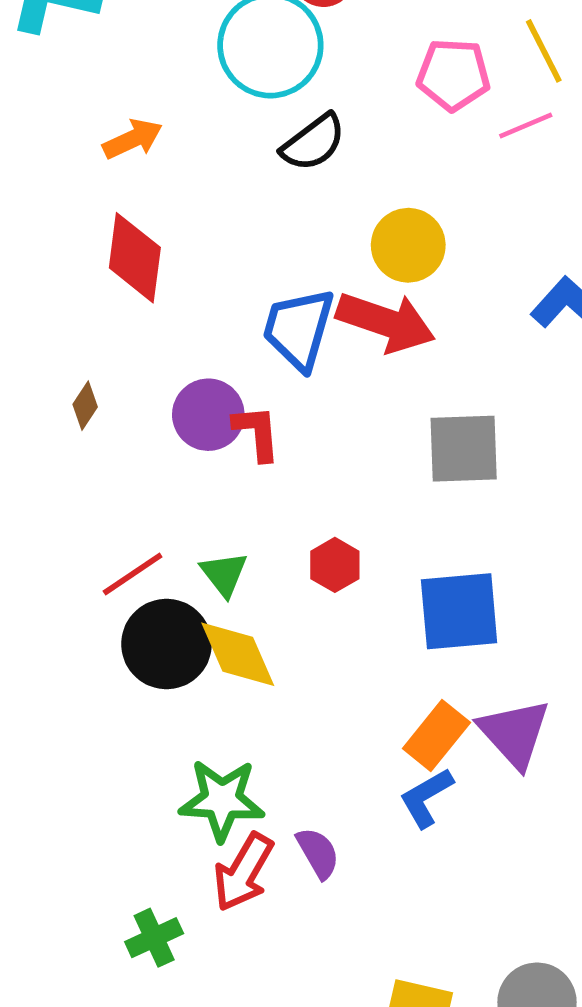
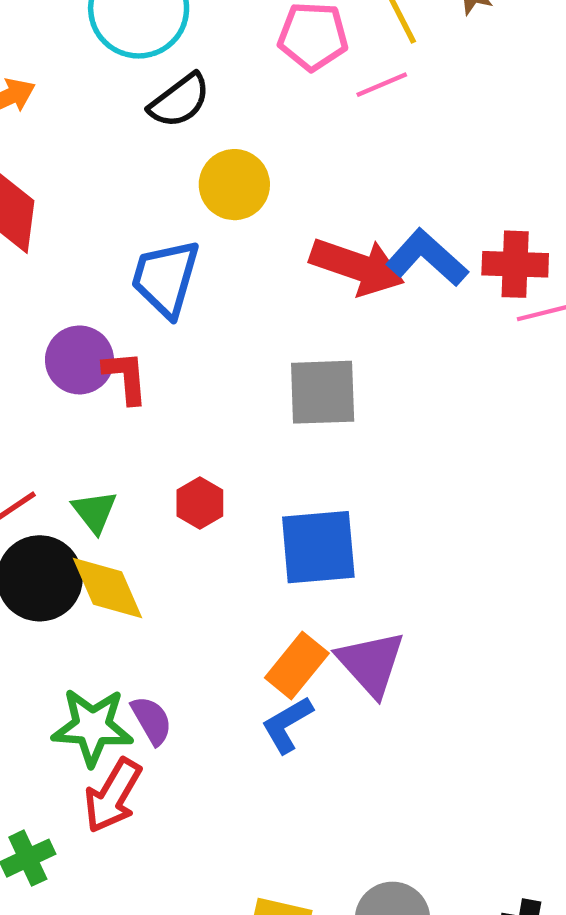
yellow circle: (408, 245) -> (234, 185), moved
red arrow: (386, 322) -> (357, 266), moved
purple semicircle: (318, 853) -> (152, 720), moved

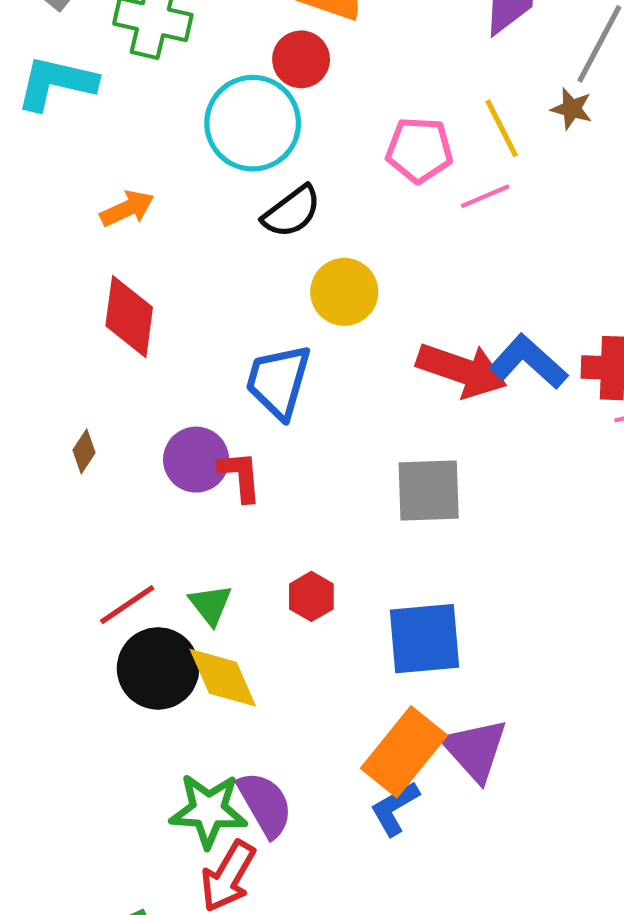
orange rectangle: (297, 665) -> (404, 752), size x1.4
purple semicircle: (152, 720) -> (265, 804), size x1.4

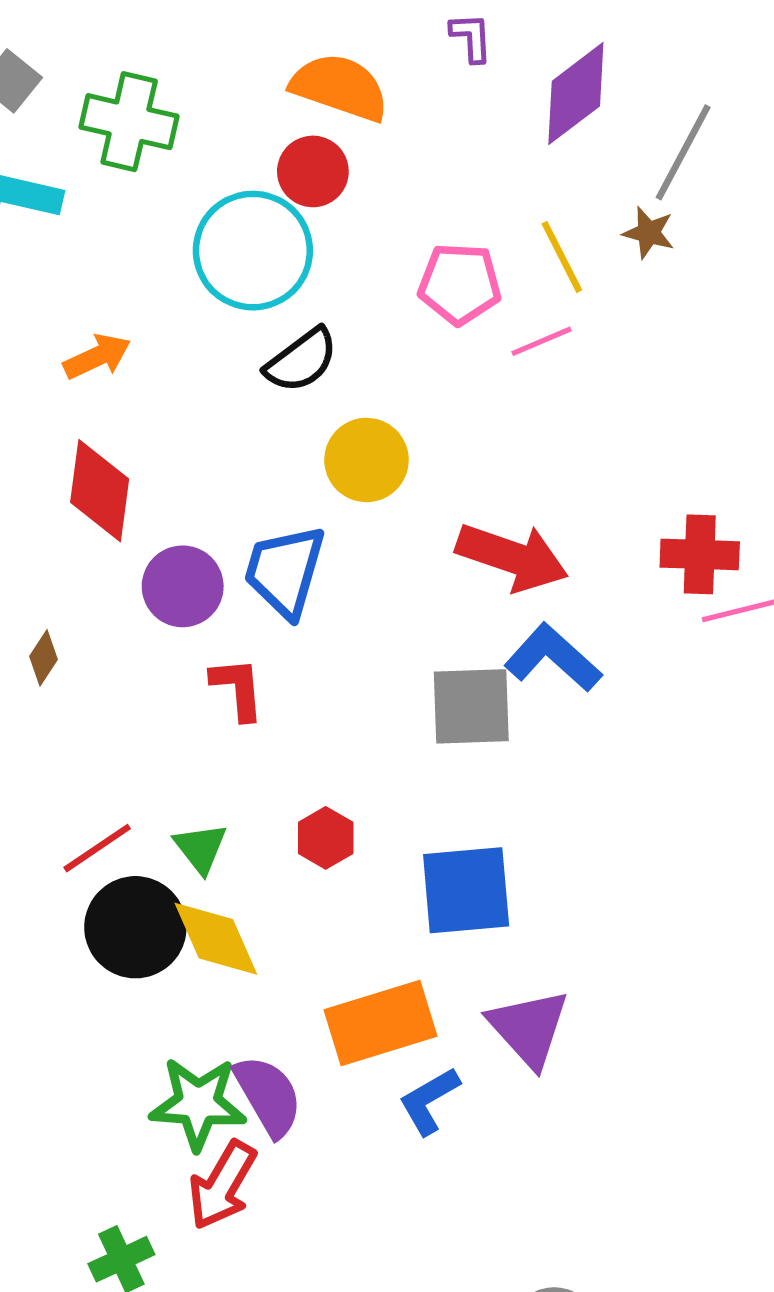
blue L-shape: (528, 362) -> (553, 658), moved
purple circle: (196, 460) -> (183, 586), moved
orange rectangle: (404, 752) -> (381, 1023), moved, turned 34

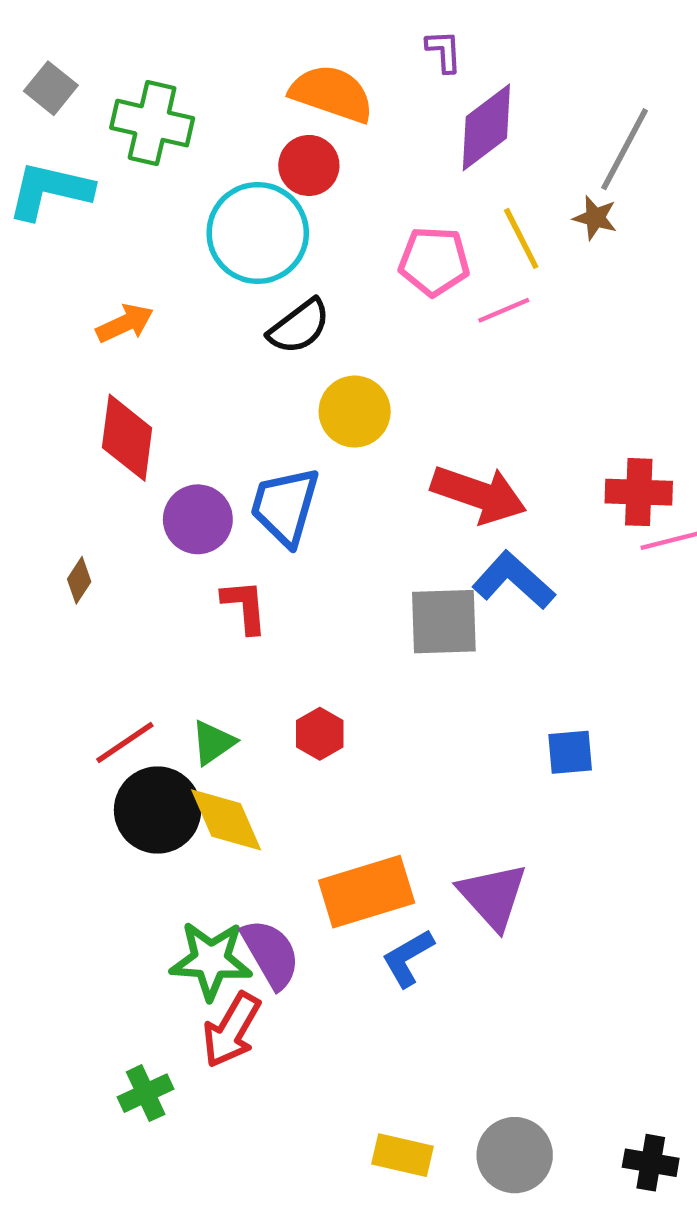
purple diamond: (576, 94) -> (486, 127), moved
green triangle: (201, 848) -> (213, 742), turned 33
blue square: (466, 890) -> (570, 752), moved, size x0.6

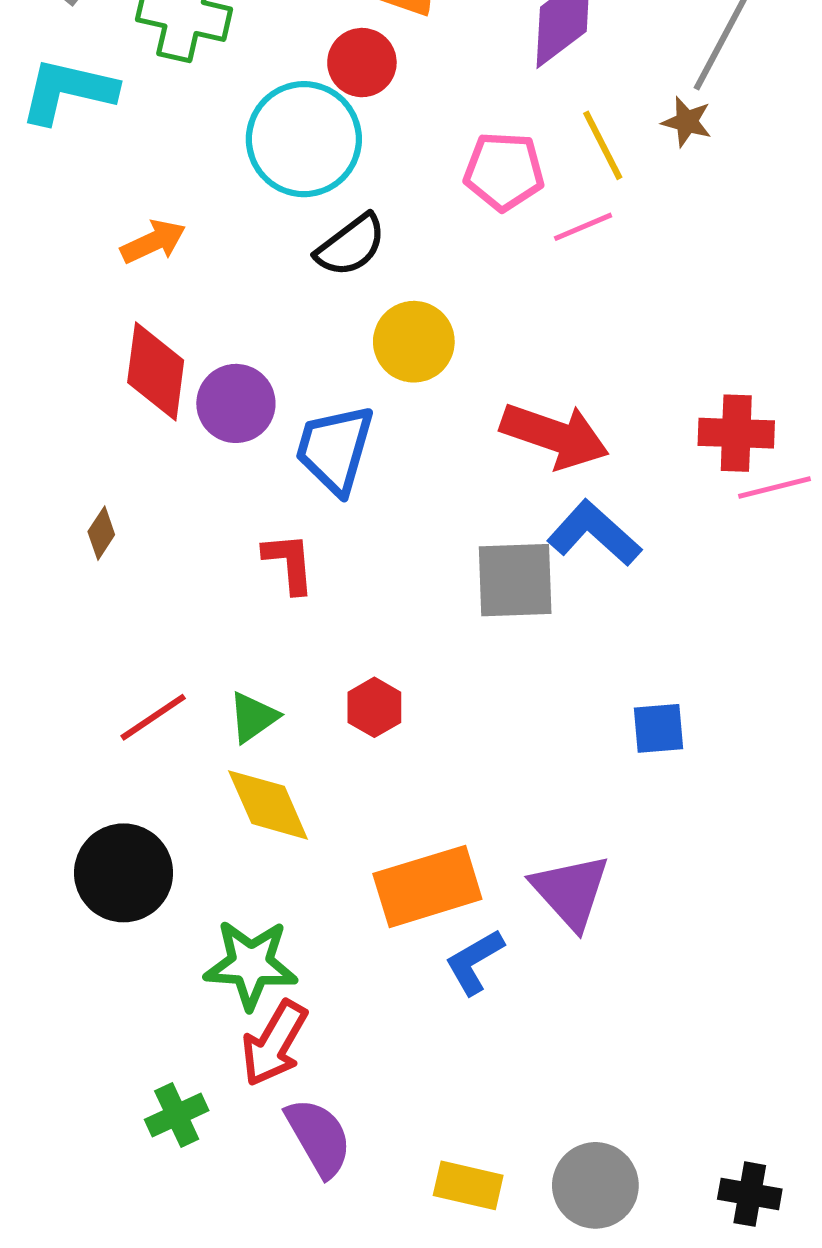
purple circle: (198, 519) -> (236, 403), moved
black circle: (158, 810) -> (124, 873), moved
purple semicircle: (271, 954) -> (319, 1137), moved

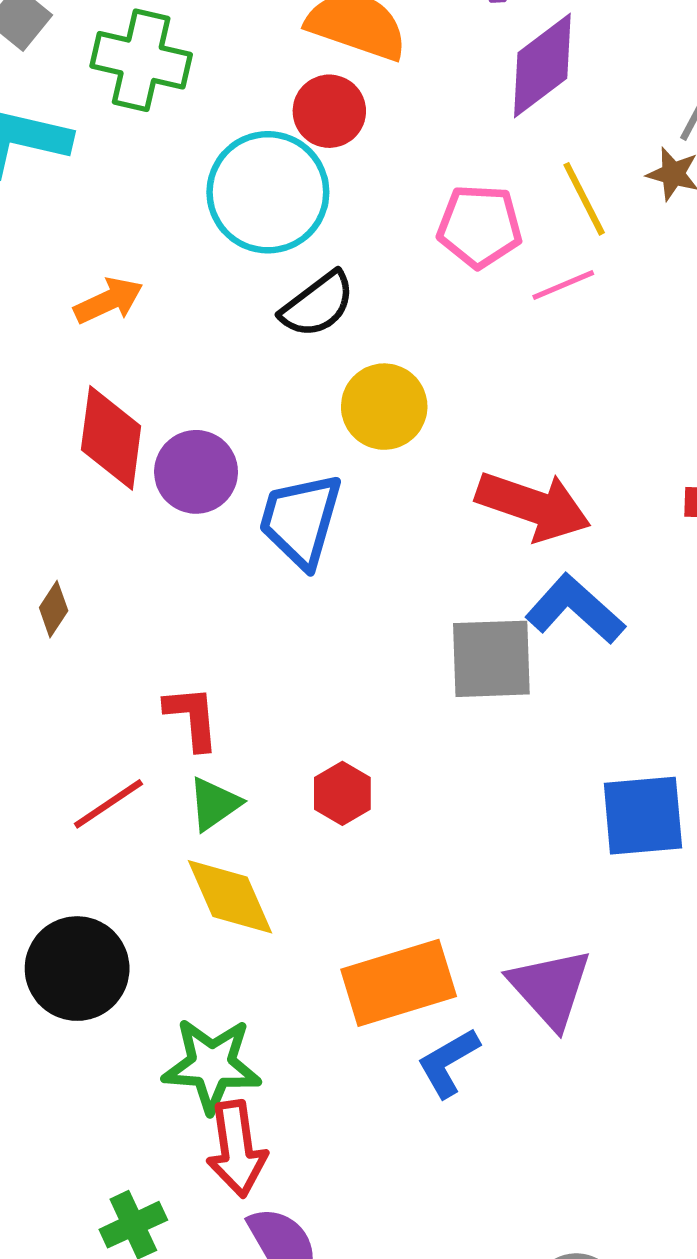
red L-shape: (289, 563) -> (192, 718), moved
blue square: (658, 728) -> (643, 816), size x1.5
red arrow: (274, 1043) -> (237, 1149), turned -38

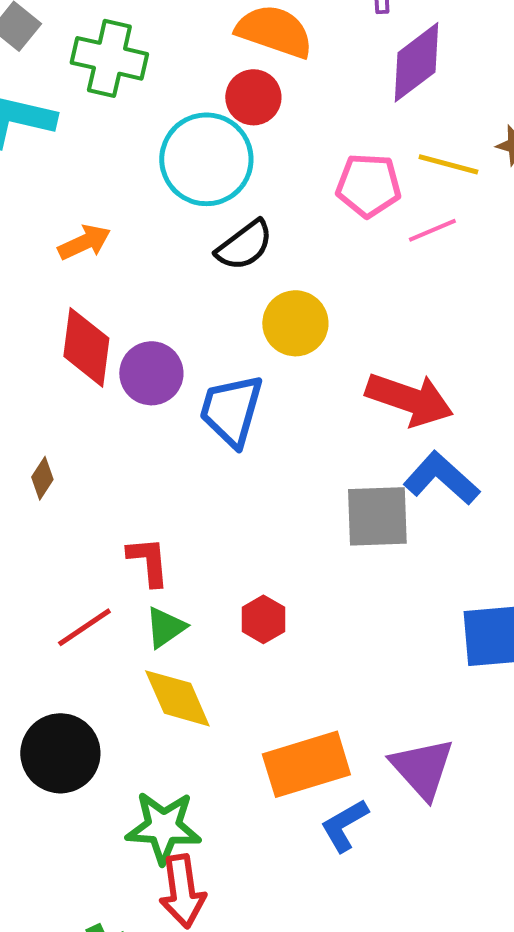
yellow line: (584, 199) -> (448, 164), turned -48

